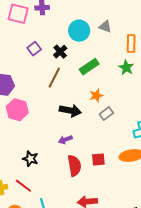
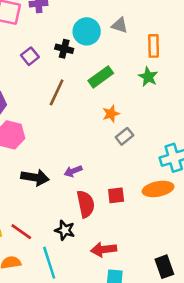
black cross: (60, 52) -> (64, 49), moved, turned -32
black arrow: (70, 111) -> (35, 177), moved
black star: (30, 159) -> (65, 230), moved

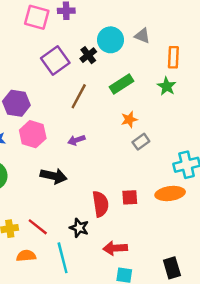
black cross: (64, 49) -> (88, 55), turned 35
purple square: (30, 56) -> (55, 60), size x1.6
purple arrow: (73, 171) -> (76, 140), moved

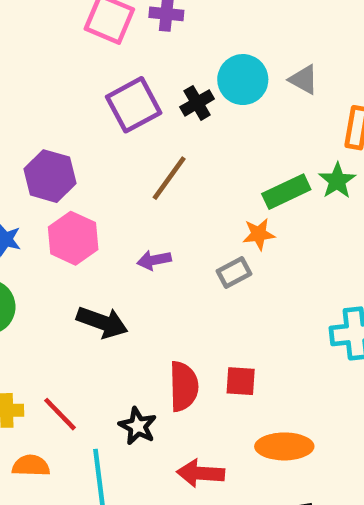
green rectangle: (122, 84) -> (286, 192), moved
gray rectangle: (141, 142) -> (234, 272), moved
orange ellipse: (170, 193) -> (284, 446), moved

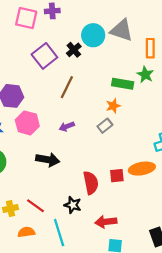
gray triangle: (304, 80) -> (121, 30), size x1.6
green rectangle: (286, 192) -> (123, 84), turned 45
orange ellipse: (284, 446) -> (142, 169), moved

